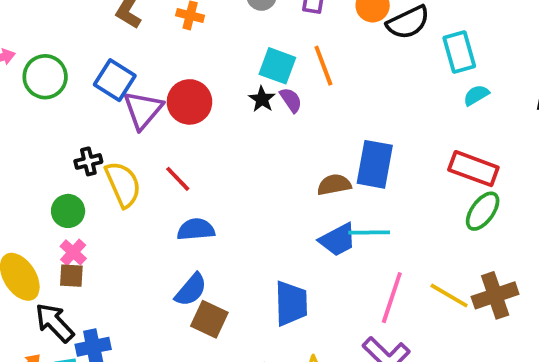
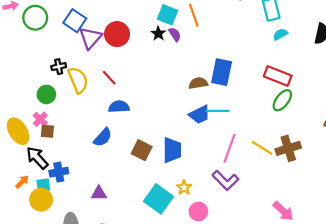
pink cross: (73, 252) -> (40, 119), moved
blue semicircle: (191, 290) -> (103, 137), moved
brown square: (209, 319) -> (142, 150), moved

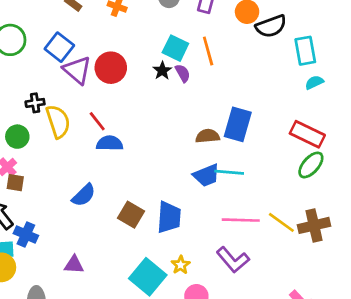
purple triangle: (90, 38) -> (77, 70), turned -35
blue semicircle: (119, 107) -> (110, 143), moved
pink line: (229, 148) -> (241, 220), turned 68
blue cross: (59, 172) -> (26, 234), turned 30

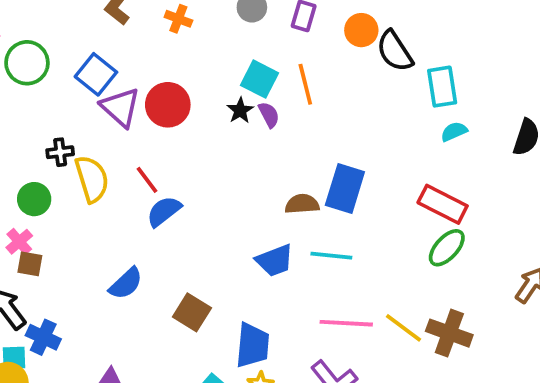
black semicircle: (271, 26) -> (395, 51), turned 76
blue semicircle: (110, 143) -> (164, 211), turned -40
blue trapezoid: (206, 175) -> (275, 261), moved
blue trapezoid: (169, 217) -> (253, 345), moved
brown cross: (314, 225) -> (449, 333), turned 32

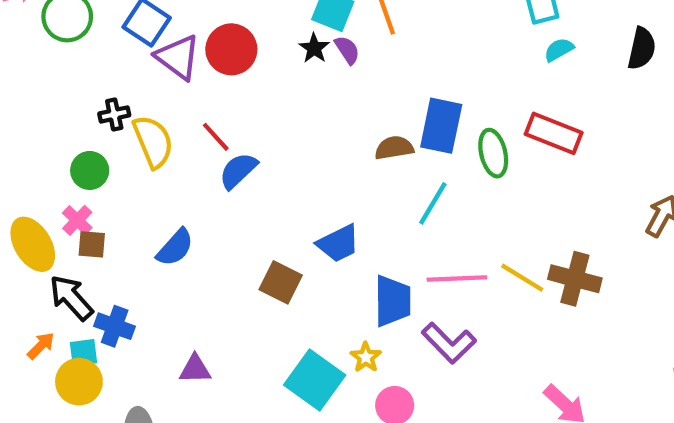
green ellipse: (447, 248) -> (493, 153), moved, turned -51
cyan line: (331, 256) -> (433, 203), turned -60
blue trapezoid: (275, 261) -> (338, 243), moved
blue semicircle: (126, 284) -> (175, 248), moved
blue trapezoid: (253, 345) -> (393, 301), moved

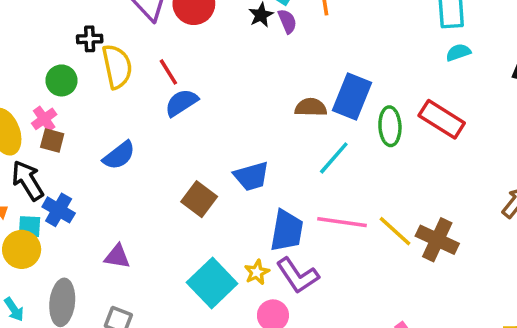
purple L-shape: (449, 343) -> (298, 275), moved

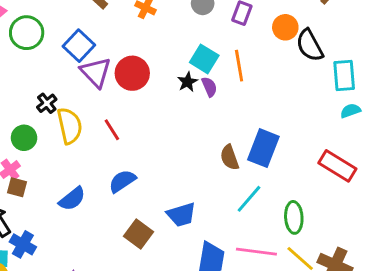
black cross: (90, 39) -> (47, 103), turned -36
blue semicircle: (181, 103) -> (122, 181), moved
brown semicircle: (311, 107) -> (230, 157), turned -110
green ellipse: (390, 126) -> (294, 217), moved

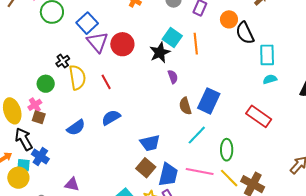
black star: (188, 82) -> (160, 53), size x1.5
purple semicircle: (209, 87) -> (173, 77), moved
brown square: (139, 234) -> (146, 168), moved

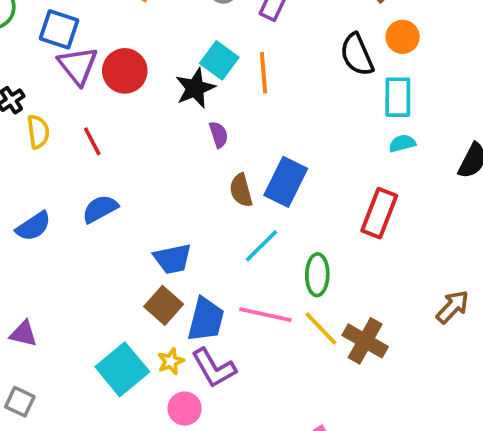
orange circle: (229, 19) -> (403, 37), moved
blue square: (87, 23) -> (59, 29), turned -30
yellow semicircle: (77, 77) -> (38, 132), size x0.7
red rectangle: (259, 116) -> (379, 213), turned 75

